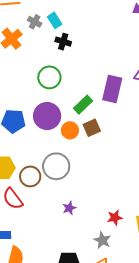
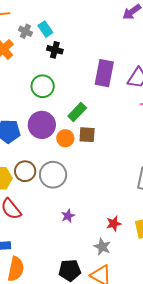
purple rectangle: (112, 89) -> (104, 73), moved
brown square: (92, 128) -> (87, 135), turned 30
brown circle: (30, 176) -> (25, 171), moved

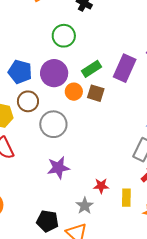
purple rectangle: (104, 73) -> (125, 68), moved
brown circle: (25, 171) -> (28, 101), moved
purple star: (68, 216) -> (58, 168), size x1.6

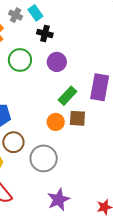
green circle: (64, 36) -> (20, 60), moved
purple circle: (54, 73) -> (57, 62), moved, size x0.7

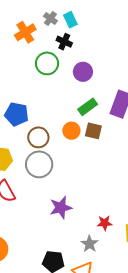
black cross: (45, 34) -> (64, 42), moved
brown circle: (13, 142) -> (38, 137), moved
gray circle: (44, 158) -> (39, 164), moved

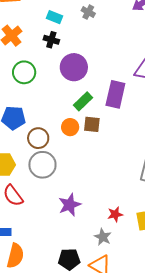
gray cross: (50, 18) -> (88, 12), moved
cyan rectangle: (70, 20) -> (55, 17), turned -35
green circle: (47, 63) -> (24, 72), moved
purple circle: (83, 72) -> (74, 67), size x1.4

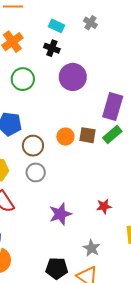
green rectangle: (83, 101) -> (112, 135), moved
gray circle: (42, 165) -> (36, 172), size x0.7
red star: (115, 214) -> (104, 206), moved

